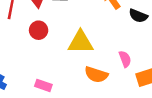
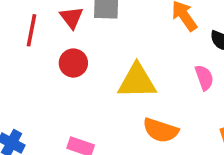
pink semicircle: (125, 59) -> (204, 78), moved

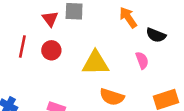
red line: (32, 30) -> (22, 47), moved

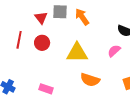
orange arrow: (128, 18) -> (82, 17), moved
pink semicircle: (142, 60) -> (114, 51), turned -112

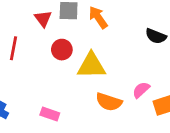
red circle: (42, 43) -> (62, 50), moved
pink semicircle: (114, 51) -> (141, 90), moved

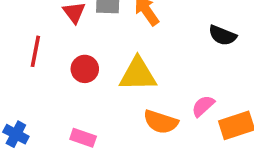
red circle: (62, 50) -> (85, 69), moved

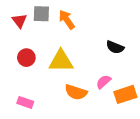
black semicircle: (222, 35) -> (115, 47), moved

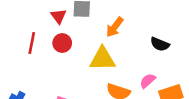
orange arrow: (67, 20) -> (115, 27), moved, turned -108
red circle: (26, 58) -> (62, 43), moved

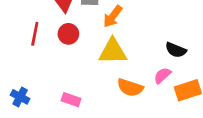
orange arrow: (115, 27) -> (113, 16), moved
black semicircle: (160, 44) -> (176, 50), moved

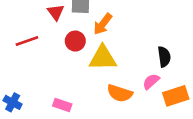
red line: (35, 34) -> (27, 41), turned 60
red circle: (68, 34) -> (75, 41), moved
black semicircle: (176, 50) -> (164, 57), turned -120

